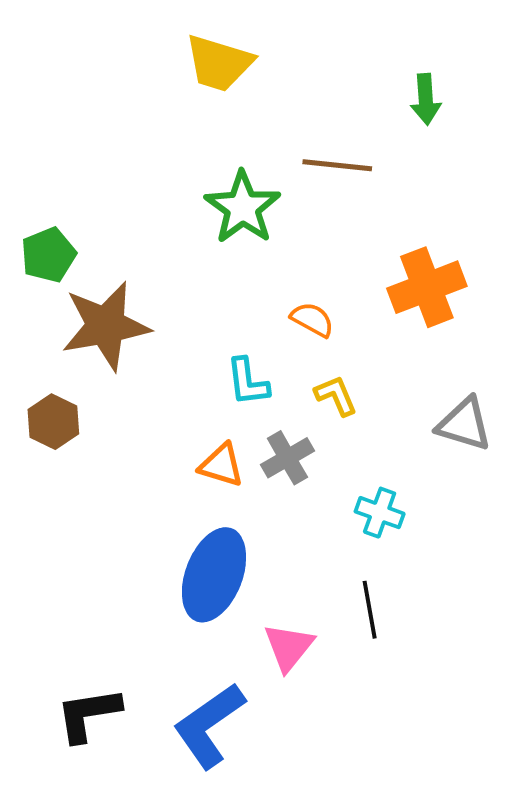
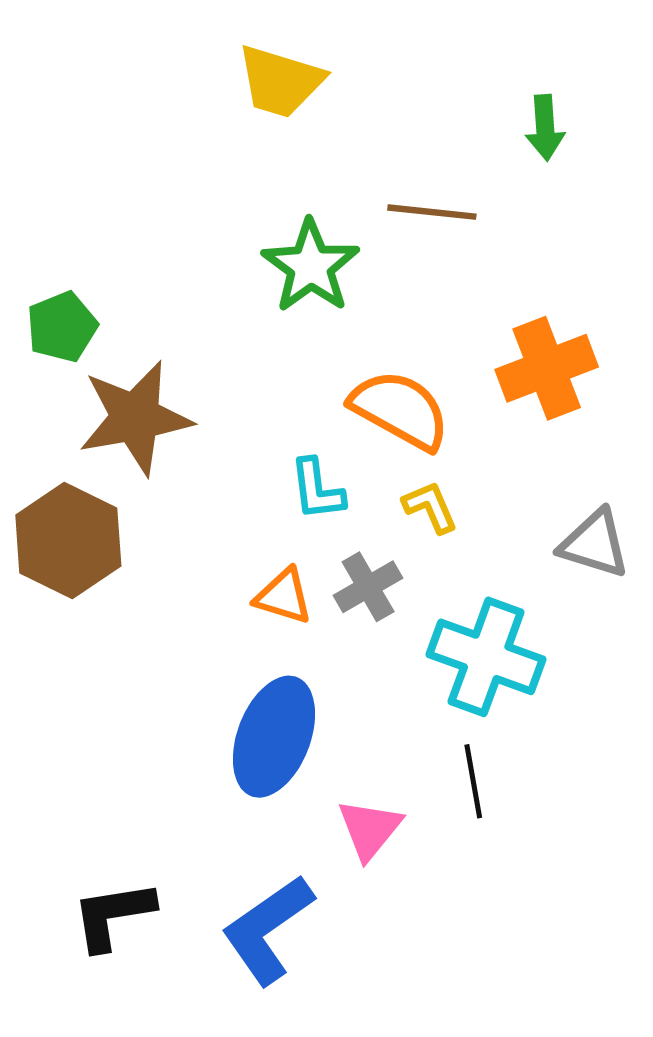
orange semicircle: (312, 320) -> (400, 410), size x1.8
brown hexagon: (53, 422) -> (68, 541), size x1.6
cyan cross: (380, 513) -> (486, 657), size x1.8

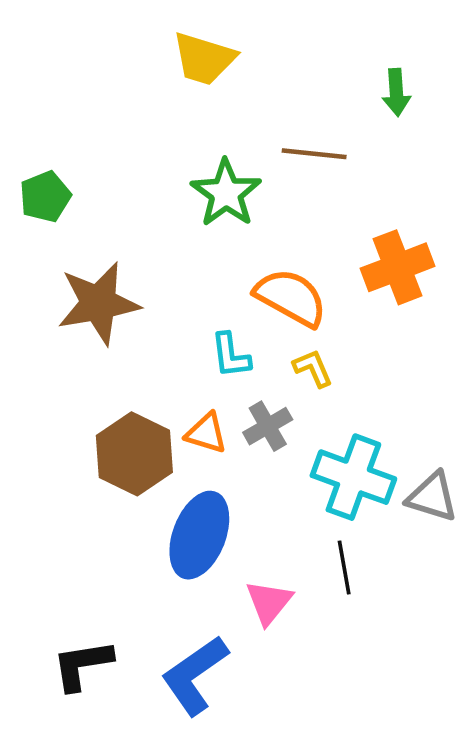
green pentagon: (62, 327) -> (45, 197), moved
brown hexagon: (68, 541) -> (134, 454), moved
gray triangle: (594, 544) -> (432, 497), moved

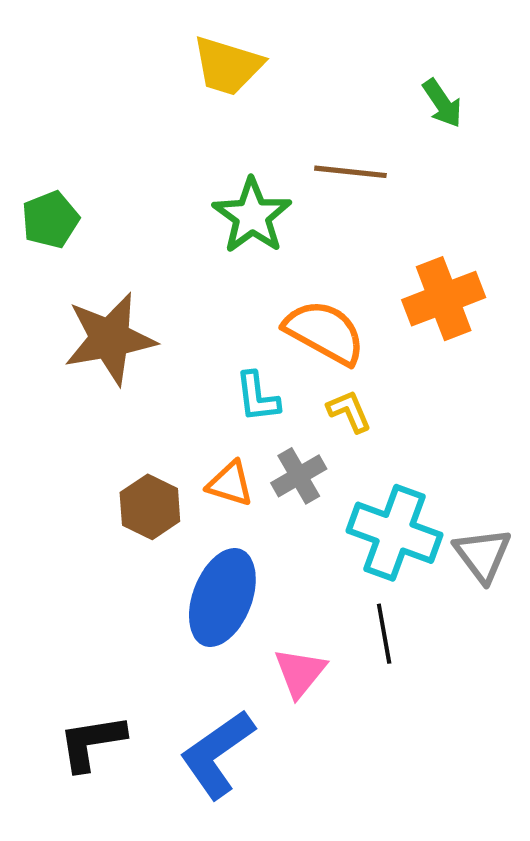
green arrow: (396, 92) -> (442, 103), turned -30
brown hexagon: (134, 454) -> (150, 507), size x0.7
gray triangle: (432, 497) -> (482, 555), turned 36

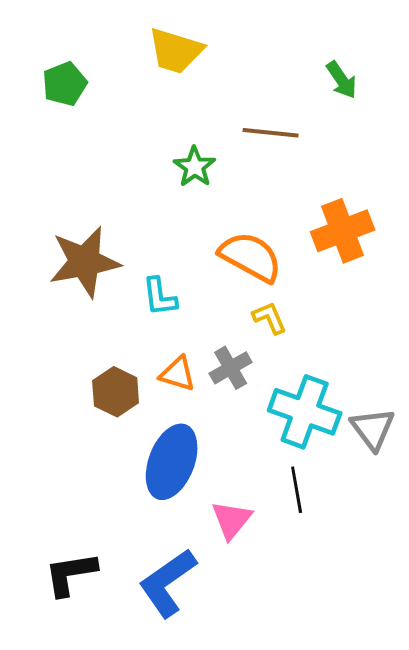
green star: (252, 216) -> (195, 167), size x0.7
green pentagon: (50, 220) -> (65, 84), moved
cyan L-shape: (257, 397) -> (160, 297), moved

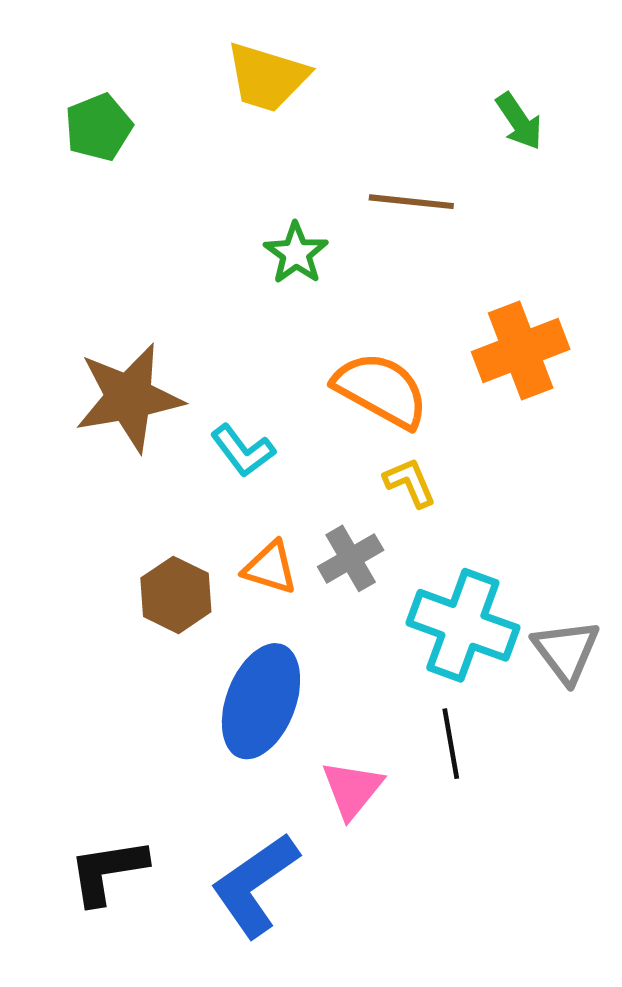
cyan L-shape: (160, 297) -> (243, 451), turned -30

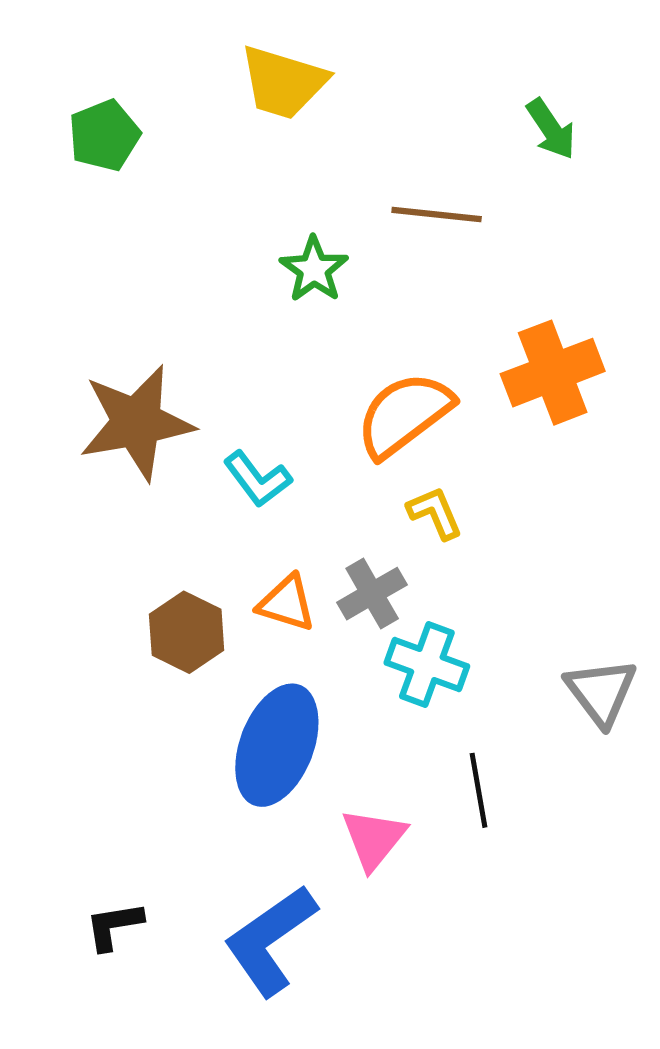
orange semicircle: (381, 390) -> (404, 415), turned -66
cyan cross: (463, 625) -> (427, 664), moved, size x0.7
black L-shape: (108, 871) -> (114, 926), size x0.7

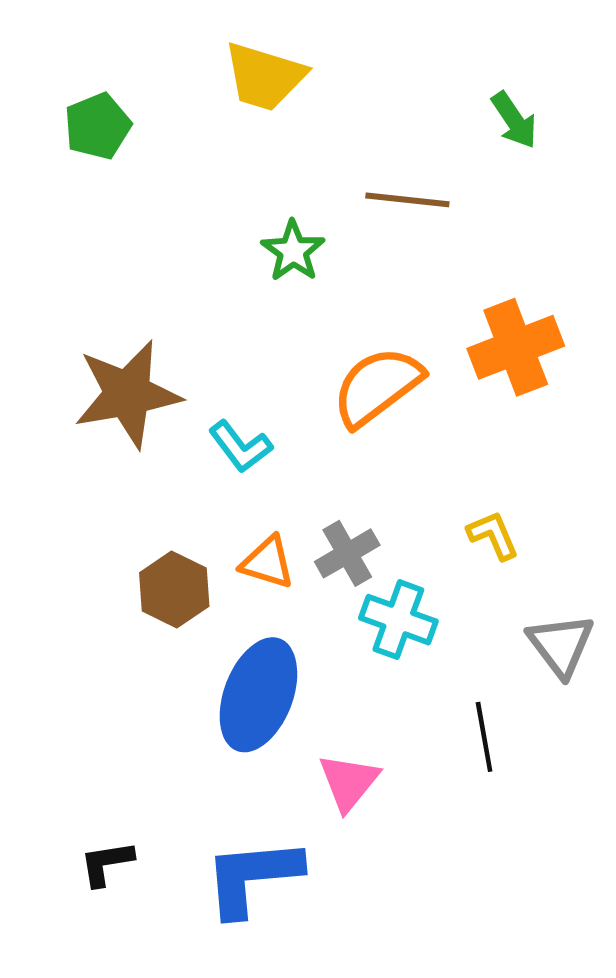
yellow L-shape: (435, 513) -> (493, 535), moved
black line: (478, 790) -> (484, 737), moved
blue L-shape: (270, 940) -> (252, 877), turned 30

